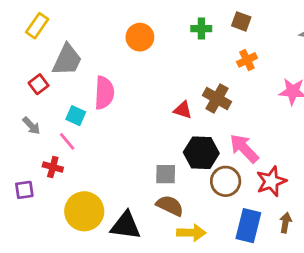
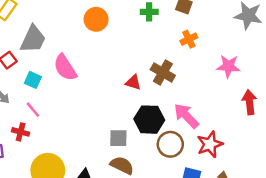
pink semicircle: (104, 93) -> (65, 68), turned 144
cyan square: (76, 116) -> (33, 80), moved

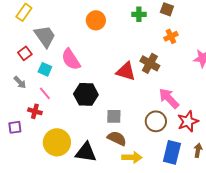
gray trapezoid: (33, 39) -> (45, 36), turned -60
red triangle: (133, 82) -> (126, 71), size x1.5
black hexagon: (149, 120) -> (86, 94), moved

